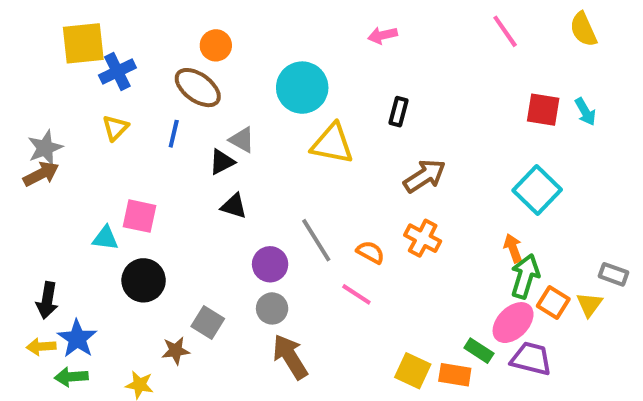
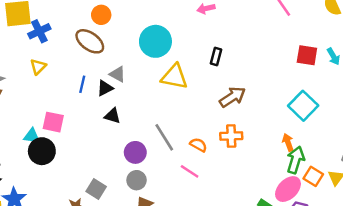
blue line: (174, 134) -> (82, 84), moved
orange cross: (423, 238) -> (231, 136), turned -30
black circle: (144, 280) -> (42, 151), moved

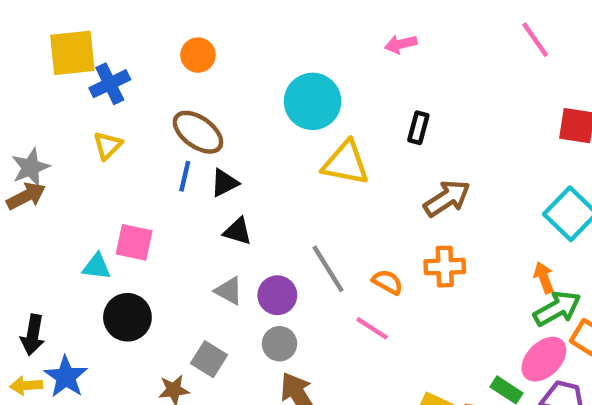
orange circle: (101, 15) -> (198, 55), moved
brown ellipse: (90, 41) -> (198, 132), moved
gray triangle: (118, 74) -> (229, 291), moved
black circle: (42, 151) -> (127, 317), moved
green arrow: (296, 160) -> (557, 308), turned 44

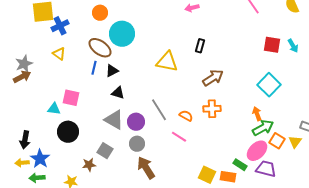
cyan circle: (313, 101) -> (122, 34), moved
yellow triangle: (108, 145) -> (59, 54), turned -40
gray triangle: (229, 291) -> (114, 120), size x1.5

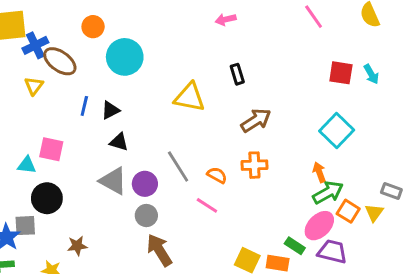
black rectangle: (200, 46) -> (237, 74), turned -32
brown ellipse: (100, 48) -> (60, 61), moved
yellow triangle: (59, 54) -> (34, 86), turned 32
gray square: (105, 151) -> (25, 226), moved, turned -35

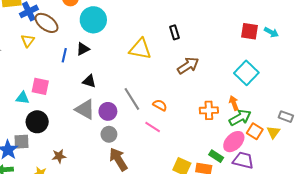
cyan arrow: (371, 74) -> (271, 32), turned -32
black triangle: (110, 110) -> (83, 49), moved
orange cross: (254, 165) -> (209, 110), moved

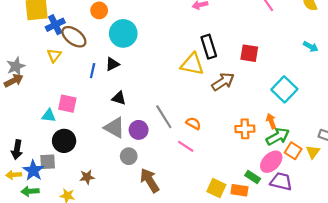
red square: (249, 31) -> (249, 53), moved
black rectangle: (175, 32) -> (209, 47), size x1.5
yellow triangle: (140, 49) -> (192, 64), moved
gray circle: (109, 134) -> (129, 156), moved

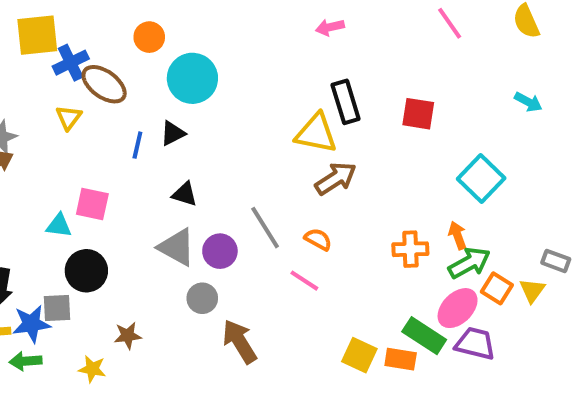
brown arrow: (223, 82) -> (336, 178), moved
blue star: (33, 170) -> (31, 324), turned 30
green rectangle: (253, 177) -> (424, 336), size x1.5

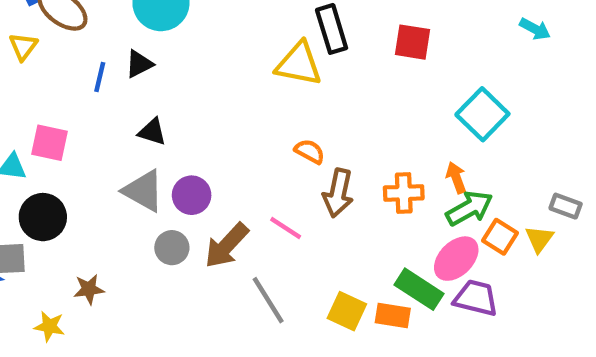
brown arrow: (336, 178) -> (338, 193), moved, turned 135
gray line: (265, 228) -> (268, 300), moved
orange semicircle: (318, 239) -> (310, 151), moved
brown arrow: (240, 341) -> (227, 245), moved, turned -105

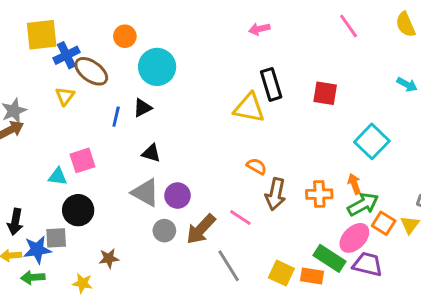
pink square: (49, 143) -> (82, 160), turned -30

